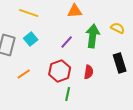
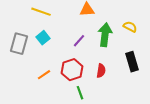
orange line: (24, 74) -> (44, 75), moved
green line: (68, 94) -> (80, 93), turned -32

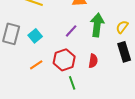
yellow semicircle: (130, 27) -> (122, 27), moved, turned -80
cyan square: (43, 38) -> (35, 36), moved

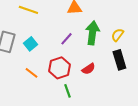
red semicircle: (93, 61) -> (88, 69), turned 48
orange line: (36, 65) -> (31, 73), turned 72

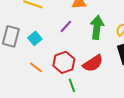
purple line: (66, 39) -> (66, 26), moved
red semicircle: (88, 69) -> (93, 63), size x1.5

